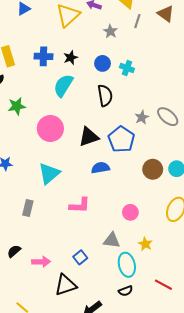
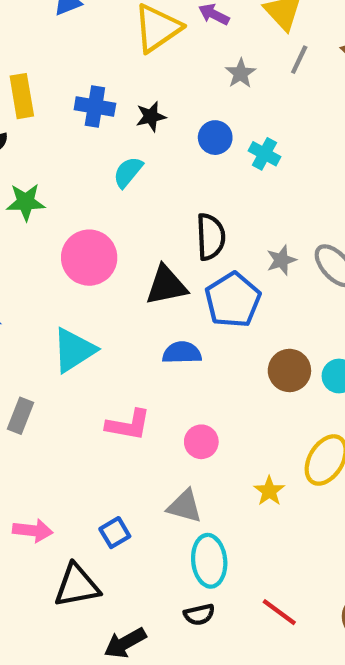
cyan semicircle: (63, 85) -> (128, 172), size x0.7
black semicircle: (105, 95) -> (211, 237), moved
pink circle: (130, 212) -> (201, 442), moved
yellow star: (145, 244) -> (269, 491), moved

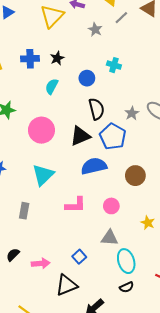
gray line: (299, 60) -> (121, 18), turned 32
blue circle: (215, 138) -> (87, 78), moved
blue semicircle: (182, 353) -> (94, 166), size x1.4
brown circle: (289, 370) -> (135, 176), moved

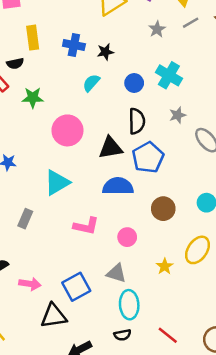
cyan cross: (114, 65) -> (169, 75), size x1.5
gray star: (132, 113) -> (178, 115), moved
blue square: (79, 257) -> (76, 287), size x1.6

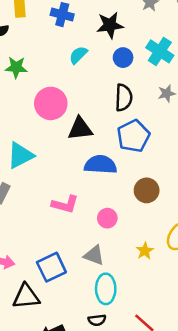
black star: (105, 52) -> (110, 25), moved, size x1.5
black triangle: (111, 148) -> (80, 129), moved
cyan triangle: (57, 183) -> (20, 155), moved

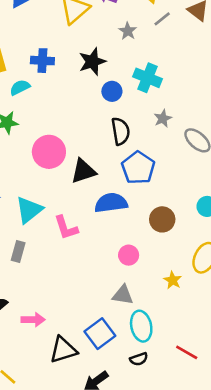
cyan semicircle: (78, 55) -> (20, 87), moved, turned 30
pink L-shape: (65, 204) -> (66, 228), moved, turned 68
blue square: (51, 267) -> (100, 334), moved

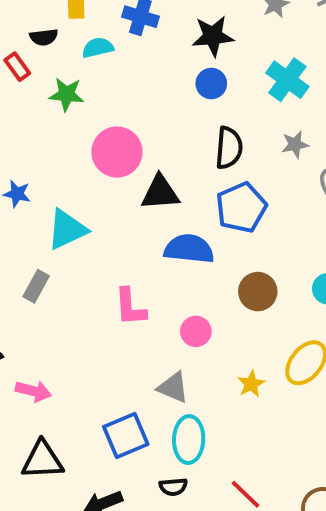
blue circle: (112, 91) -> (211, 84), moved
pink L-shape: (66, 228) -> (130, 307), moved
black triangle: (63, 350) -> (42, 460), moved

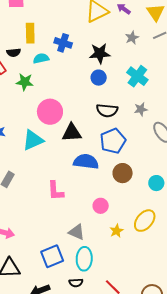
black semicircle: (229, 148) -> (107, 110), turned 90
cyan triangle: (67, 230) -> (33, 140), moved
brown circle: (258, 292) -> (123, 173), moved
pink circle: (196, 331) -> (101, 206), moved

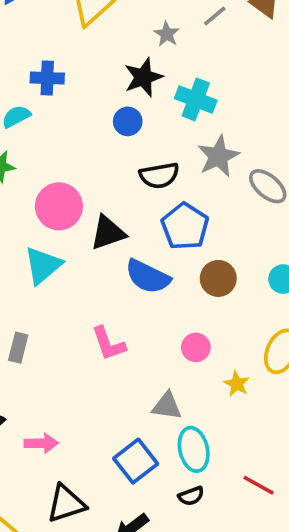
black star: (100, 53) -> (143, 77), moved
gray star: (141, 109) -> (218, 156), size x1.6
blue semicircle: (86, 162) -> (148, 277), turned -145

